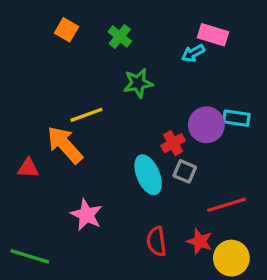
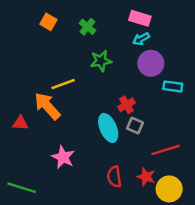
pink rectangle: (213, 35) -> (140, 18), moved
purple circle: (206, 125) -> (151, 63), moved

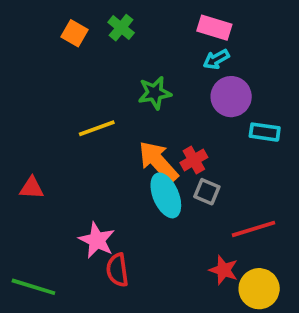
green cross: (87, 27) -> (121, 28), moved
orange arrow: (47, 106) -> (158, 162), moved
red semicircle: (114, 177) -> (117, 270), moved

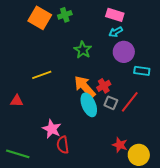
green cross: (121, 28) -> (65, 15), turned 32
orange square: (74, 33) -> (40, 18), size x1.6
green star: (155, 93) -> (83, 50), turned -30
yellow line: (97, 128) -> (42, 75), moved
red line: (253, 229) -> (130, 102), moved, turned -35

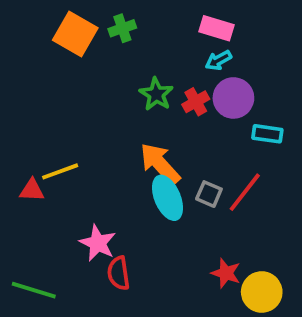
yellow line: (42, 75) -> (60, 171), moved
red cross: (104, 86) -> (196, 102), moved

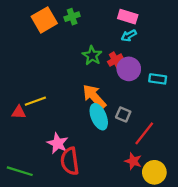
orange square: (75, 34) -> (44, 20), turned 30
purple circle: (233, 98) -> (129, 69), moved
red line: (245, 192) -> (144, 133), moved
red semicircle: (119, 273) -> (70, 161), size x1.4

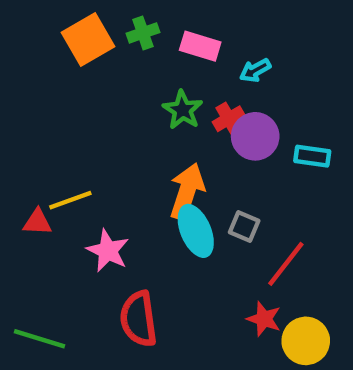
pink rectangle: (128, 17) -> (200, 46), moved
orange arrow: (94, 97) -> (187, 191), turned 60
pink star: (58, 143) -> (108, 251), moved

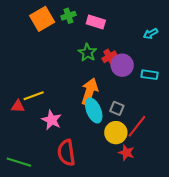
cyan arrow: (255, 70) -> (151, 34), moved
yellow circle: (306, 341) -> (116, 133), moved

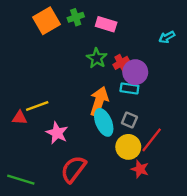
cyan rectangle: (150, 75) -> (129, 89), moved
red semicircle: (66, 153) -> (73, 169), turned 45

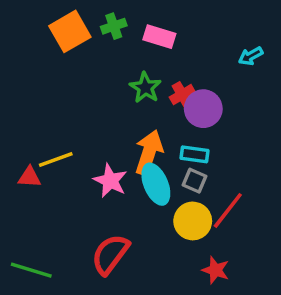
cyan rectangle: (129, 89) -> (194, 154), moved
pink star: (57, 133) -> (110, 181), moved
red star: (140, 169) -> (216, 270), moved

